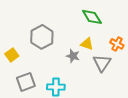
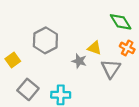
green diamond: (92, 17) -> (121, 22), moved
gray square: (26, 82) -> (28, 89), turned -30

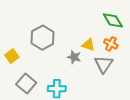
orange cross: (127, 48) -> (111, 44), moved

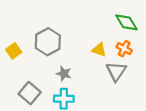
yellow square: (12, 56) -> (14, 51), moved
gray star: (74, 57) -> (64, 74), moved

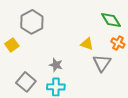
gray hexagon: (48, 42) -> (32, 22), moved
orange cross: (124, 49) -> (118, 43), moved

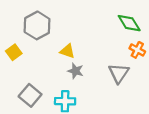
yellow triangle: (87, 44) -> (67, 51), moved
gray star: (56, 65) -> (76, 71), moved

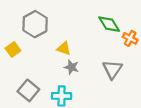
green diamond: (129, 23) -> (109, 24), moved
orange cross: (137, 50) -> (130, 38), moved

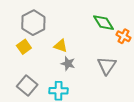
yellow square: (13, 49) -> (24, 47), moved

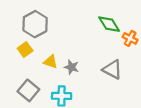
yellow triangle: (61, 46) -> (50, 62), moved
gray triangle: (107, 66) -> (112, 69), turned -36

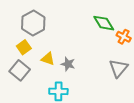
gray triangle: (112, 69) -> (118, 68), moved, turned 42
gray square: (28, 90) -> (20, 70), moved

